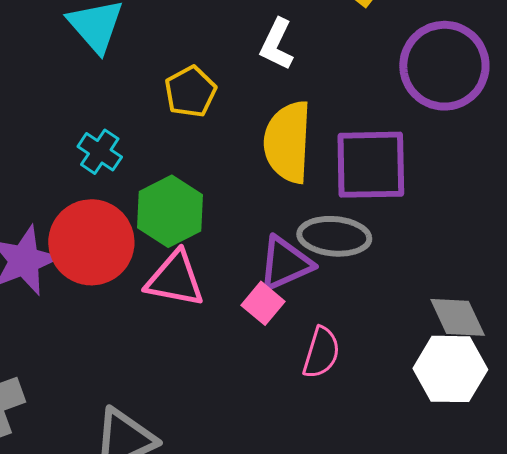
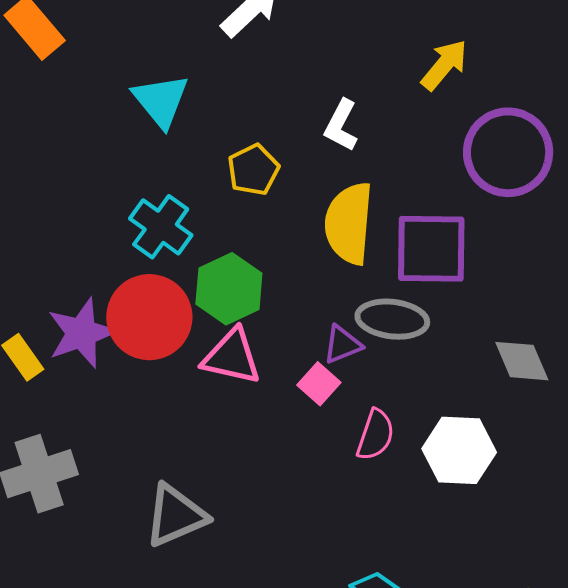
cyan cross: (100, 152) -> (161, 227), size x1.4
purple triangle: (285, 263) -> (342, 345), size x0.7
gray diamond: (458, 317) -> (522, 361), moved
white hexagon: (450, 369) -> (459, 450), moved

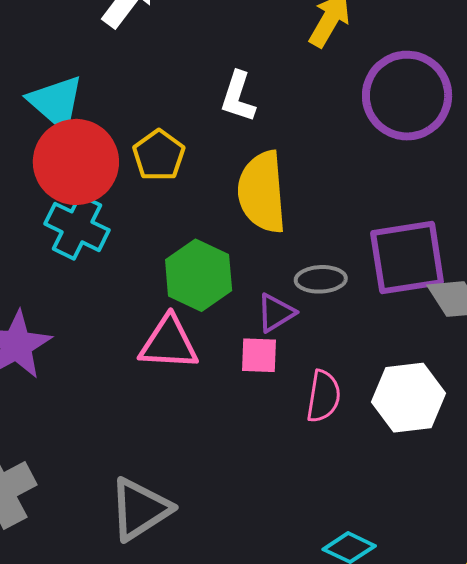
purple square: (431, 249) -> (407, 258), moved
green hexagon: (229, 289) -> (199, 275), moved
red circle: (149, 317) -> (76, 162), moved
gray ellipse: (392, 319) -> (321, 279), size x0.7
pink square: (319, 384) -> (259, 355), turned -30

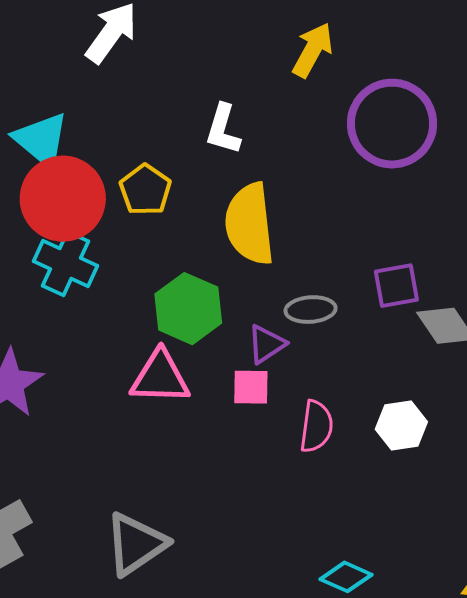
purple square: (407, 258) -> (396, 286), size x0.6
white hexagon: (408, 398) -> (401, 425), size x0.7

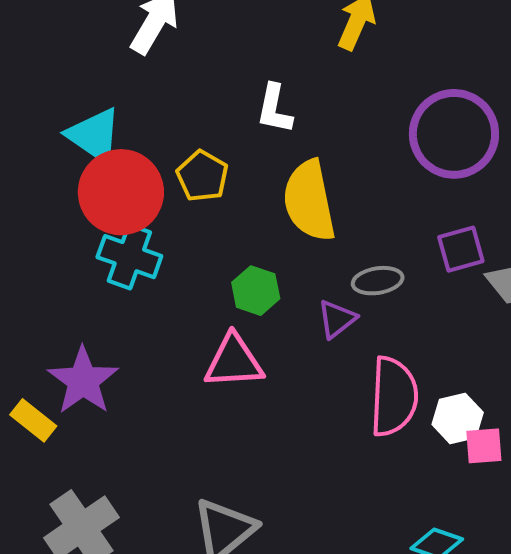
purple circle: (392, 124) -> (454, 134), moved
green hexagon: (188, 309) -> (256, 291), size x0.7
pink square: (251, 387) -> (484, 446), moved
white hexagon: (401, 425) -> (458, 418), moved
pink semicircle: (316, 426) -> (394, 397), size x1.5

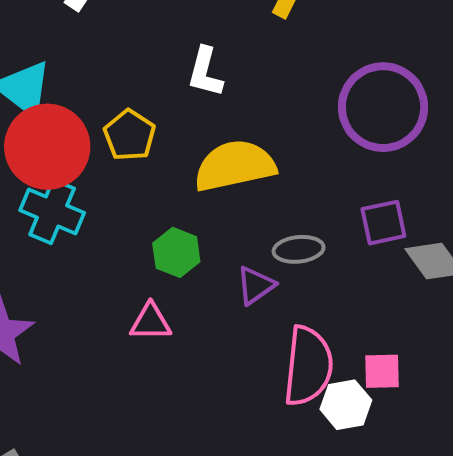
yellow semicircle: (309, 201) -> (235, 166), turned 86
pink triangle: (234, 361) -> (151, 322), size x0.7
white hexagon: (458, 418) -> (346, 405), moved
pink square: (484, 446) -> (382, 371), moved

